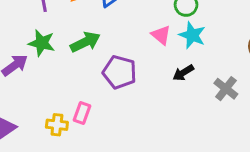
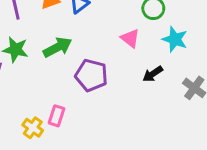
cyan star: (192, 35) -> (175, 39), moved
yellow cross: (57, 125) -> (33, 128), turned 30

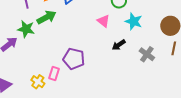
green arrow: (58, 47) -> (46, 17), moved
purple pentagon: (91, 75) -> (74, 59), moved

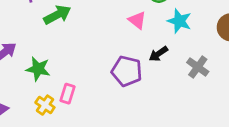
green star: (26, 29) -> (38, 69), moved
purple pentagon: (74, 59) -> (127, 71), moved

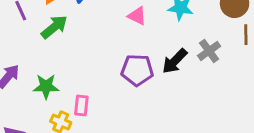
black arrow: (158, 54) -> (175, 61), moved, size x1.4
gray cross: (198, 67) -> (209, 51), turned 30

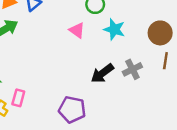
purple pentagon: (137, 70) -> (72, 109), moved

